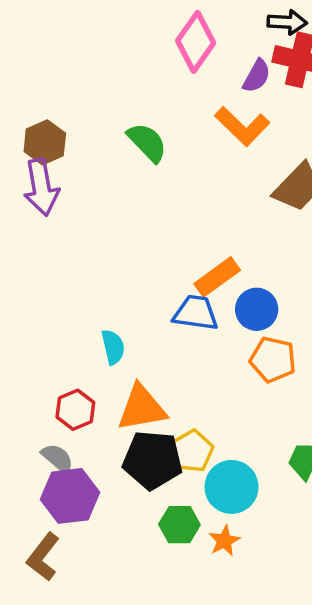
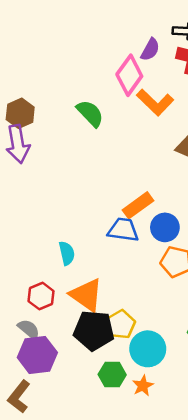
pink diamond: (196, 42) -> (129, 75), moved
purple semicircle: (257, 76) -> (150, 50), moved
orange triangle: (142, 408) -> (86, 295), turned 45

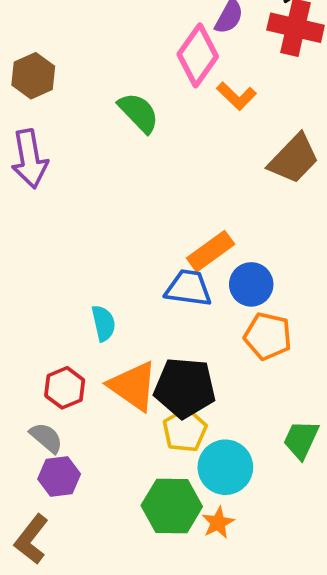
orange L-shape: (155, 102) -> (236, 96), size x0.7
brown hexagon: (20, 113) -> (33, 76), moved
black pentagon: (94, 330) -> (185, 388), moved
purple hexagon: (37, 355) -> (59, 476), size x0.7
green hexagon: (112, 375) -> (172, 506), size x1.4

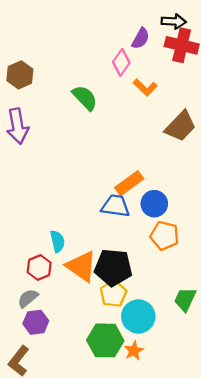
pink diamond: (198, 55) -> (121, 62), size x0.7
cyan semicircle: (103, 323) -> (57, 241), moved
gray semicircle: (46, 438) -> (28, 298), turned -80

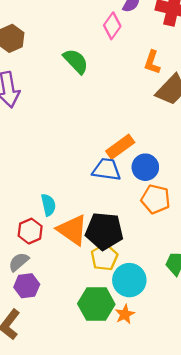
orange L-shape: (145, 87) -> (152, 62), moved, turned 65

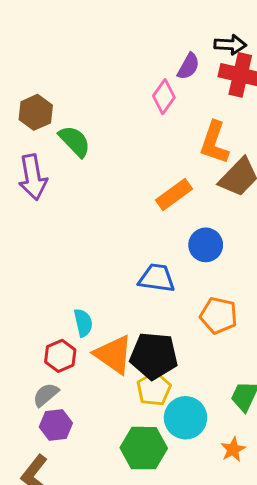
green semicircle: (76, 61) -> (75, 141), moved
orange L-shape: (152, 62) -> (214, 143), size x1.4
orange rectangle: (120, 147) -> (174, 194), moved
blue circle: (145, 167) -> (206, 245), moved
orange star: (125, 314) -> (233, 449), moved

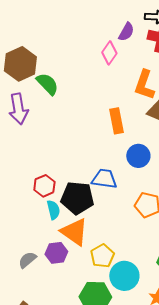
brown hexagon: (36, 112) -> (20, 64), size x1.4
orange rectangle: (174, 194) -> (116, 121), turned -65
red hexagon: (60, 356) -> (44, 186), moved
black pentagon: (154, 356) -> (77, 198), moved
purple hexagon: (56, 425) -> (56, 253), moved

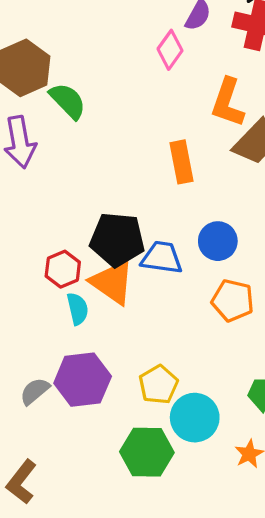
blue circle: (138, 156) -> (218, 241), moved
black pentagon: (77, 198) -> (117, 239), moved
orange triangle: (74, 232) -> (112, 282), moved
purple hexagon: (56, 253) -> (83, 380), size x1.5

